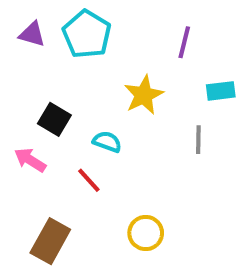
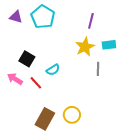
yellow star: (144, 95) -> (85, 47), moved
cyan semicircle: (107, 142) -> (53, 70), turned 128
red line: (89, 180) -> (36, 83), moved
brown rectangle: (50, 241) -> (45, 119), moved

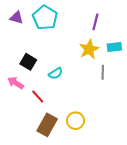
red line: (36, 83) -> (38, 96), moved

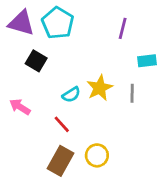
purple triangle: (17, 18) -> (21, 23), size x1.5
yellow star: (89, 49) -> (100, 88), moved
black square: (28, 62) -> (36, 61), moved
red line: (38, 96) -> (62, 124), moved

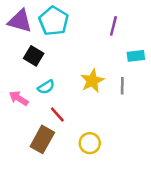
cyan semicircle: (71, 95) -> (46, 87), moved
brown rectangle: (60, 161) -> (42, 139), moved

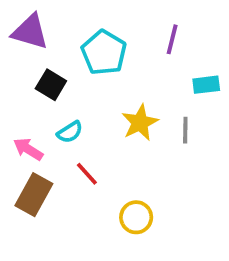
cyan pentagon: (54, 21) -> (104, 53), moved
brown rectangle: (42, 139) -> (34, 195), moved

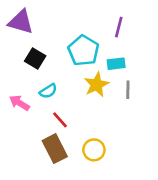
cyan pentagon: (104, 53) -> (83, 51), moved
cyan rectangle: (206, 85) -> (116, 64), moved
brown rectangle: (34, 195) -> (55, 149), moved, turned -56

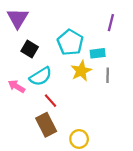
purple triangle: (21, 22) -> (18, 18), turned 45
purple line: (119, 27) -> (111, 23), moved
cyan semicircle: (48, 91) -> (41, 76), size x1.5
yellow circle: (94, 150) -> (79, 139), moved

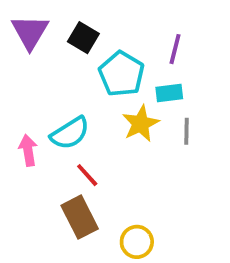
purple line: (111, 23) -> (175, 49), moved
black square: (30, 49) -> (83, 38), moved
pink arrow: (16, 86) -> (28, 150), turned 49

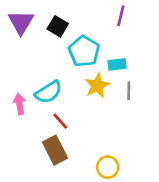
purple line: (175, 49) -> (121, 16), moved
yellow circle: (137, 242) -> (108, 167), moved

